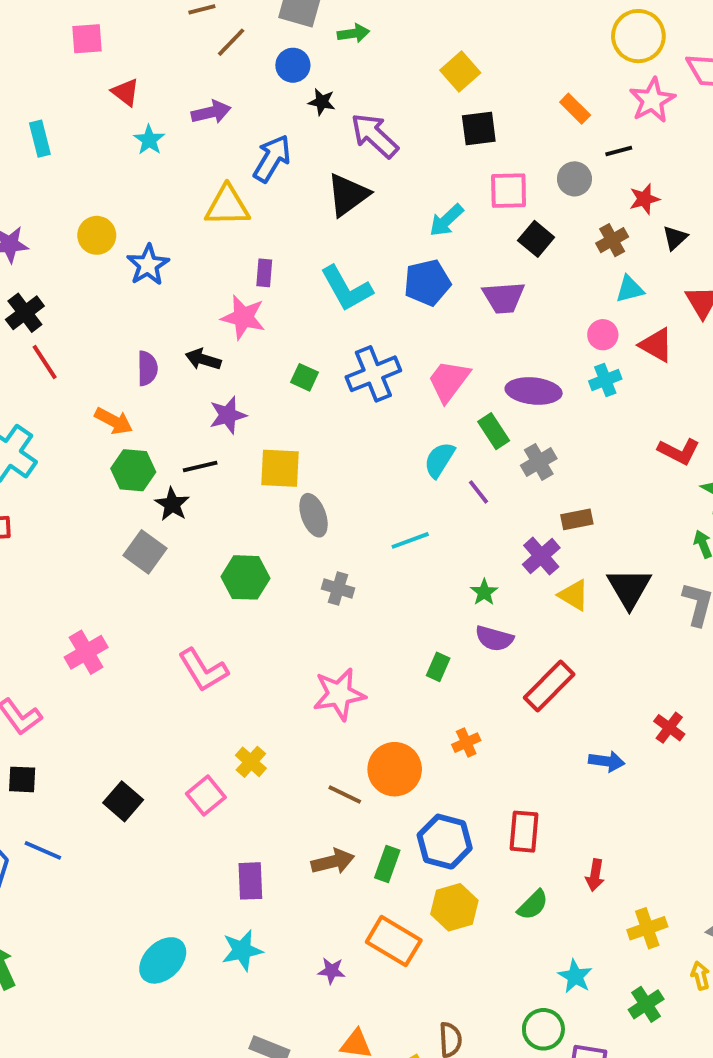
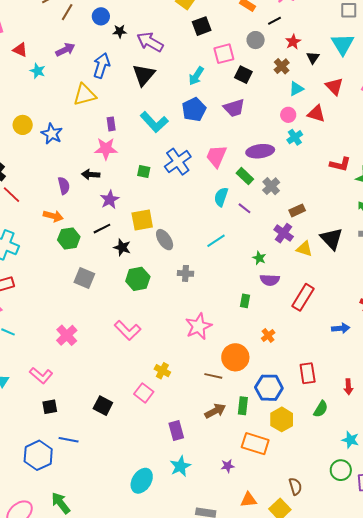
black star: (172, 504) -> (122, 247), moved

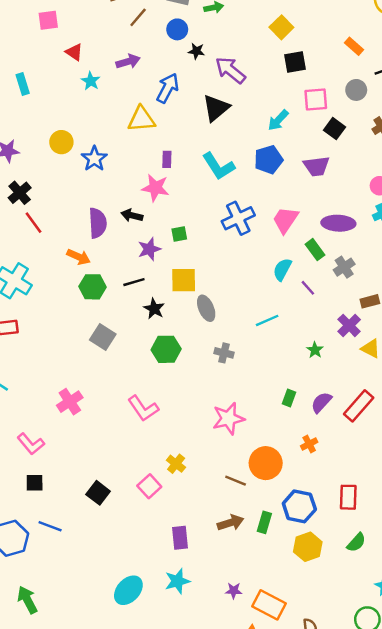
green square: (144, 172) -> (179, 234), moved, turned -32
purple semicircle: (64, 186) -> (98, 223), size x1.4
purple semicircle: (270, 280) -> (321, 402), moved, turned 120
orange rectangle: (255, 444) -> (269, 605), moved

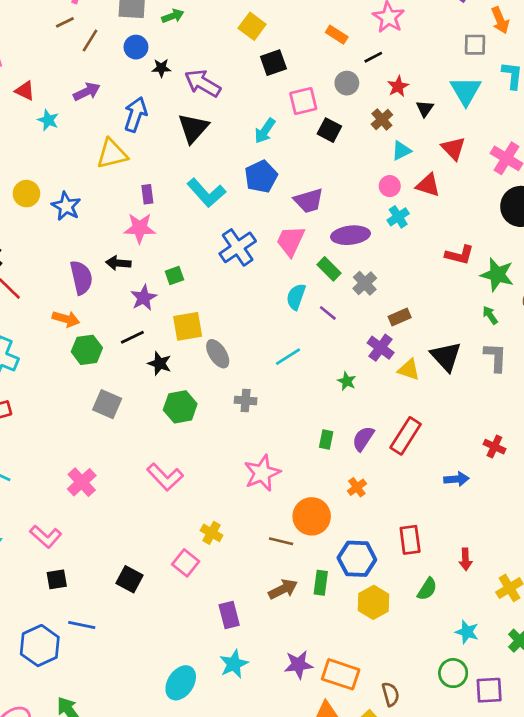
purple trapezoid: (316, 166) -> (309, 201), moved
purple star: (234, 591) -> (298, 665), size x1.5

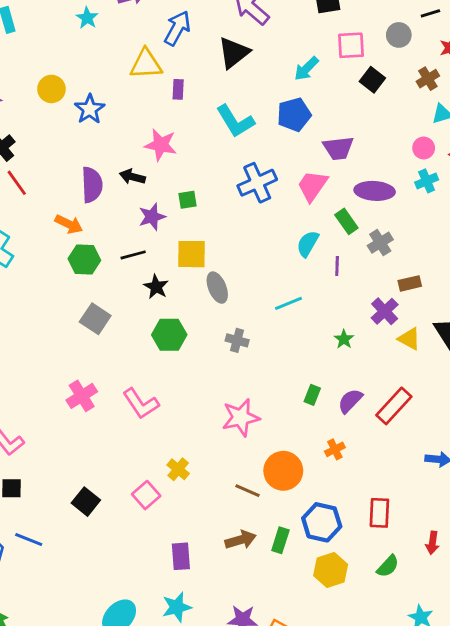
purple rectangle: (147, 194) -> (178, 89), moved
purple line: (328, 313) -> (337, 266), turned 42
pink cross: (82, 482) -> (82, 396), moved

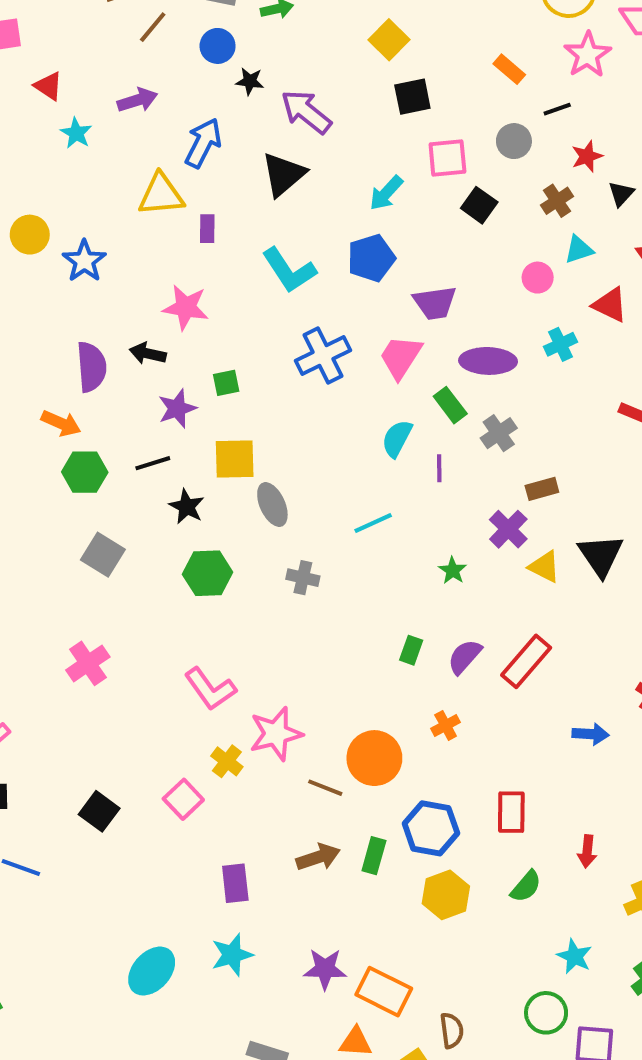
pink circle: (424, 148) -> (538, 278), moved
pink L-shape: (141, 404) -> (210, 689), moved
pink star: (241, 417) -> (276, 734), moved

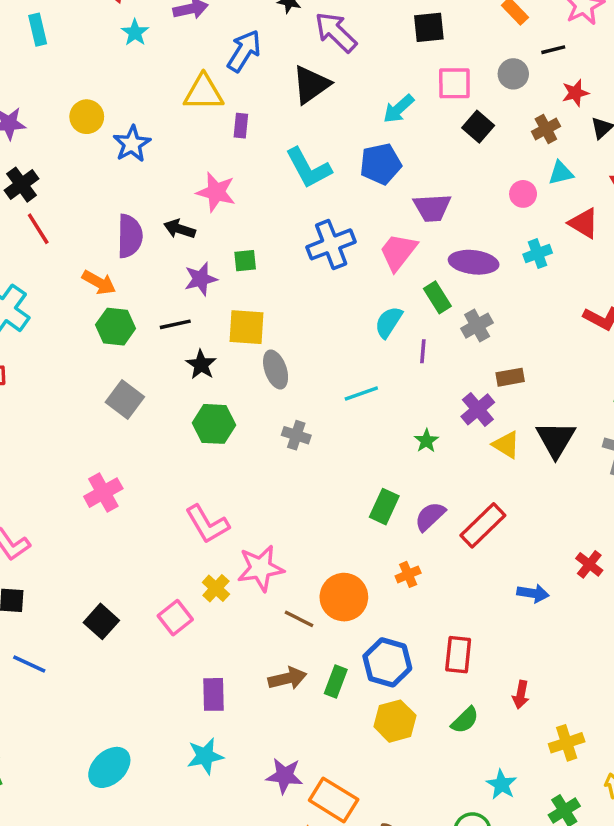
green rectangle: (411, 650) -> (384, 507), size x1.4
cyan ellipse: (152, 971) -> (109, 767), moved

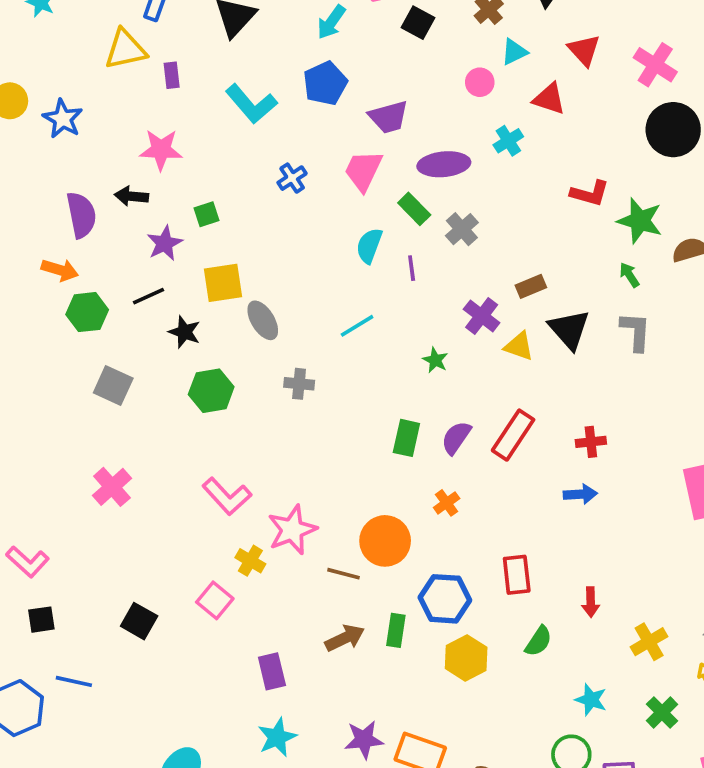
blue cross: (331, 244) -> (292, 178), size x0.6
brown rectangle: (510, 377) -> (531, 286), moved
red cross: (589, 564) -> (591, 442), moved, turned -32

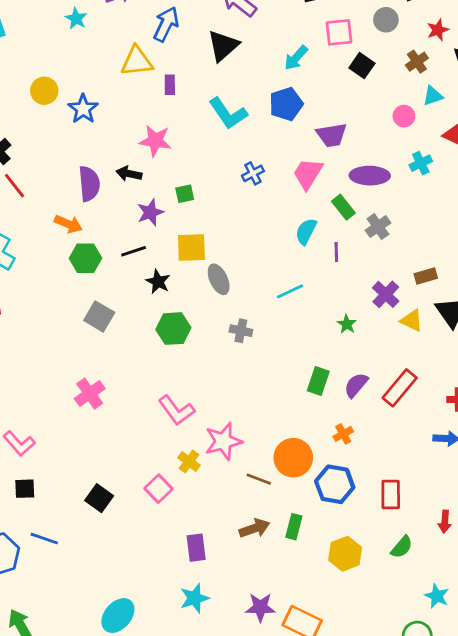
blue hexagon: (445, 599) -> (335, 484), moved

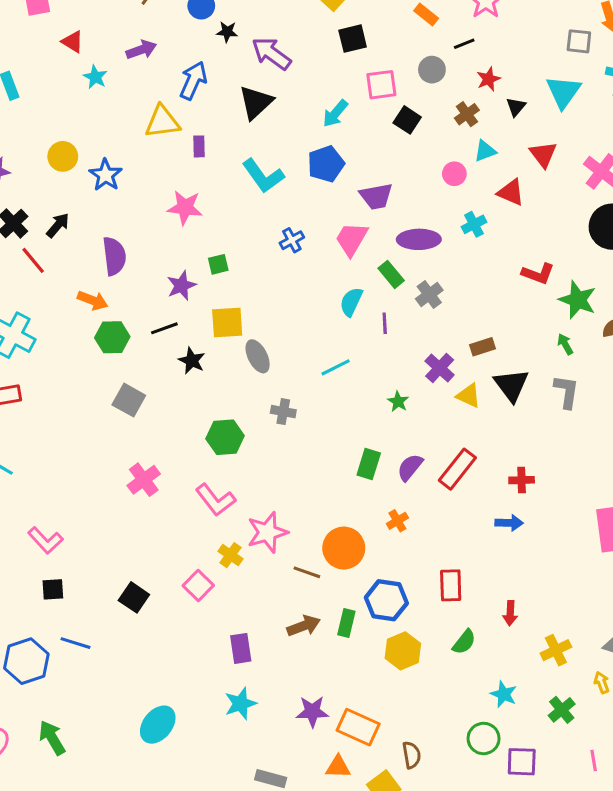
black arrow: (129, 174) -> (58, 225), moved, turned 120
green hexagon: (173, 329) -> (225, 437), moved
pink cross: (90, 394) -> (144, 480), moved
blue hexagon: (335, 484) -> (386, 600), moved

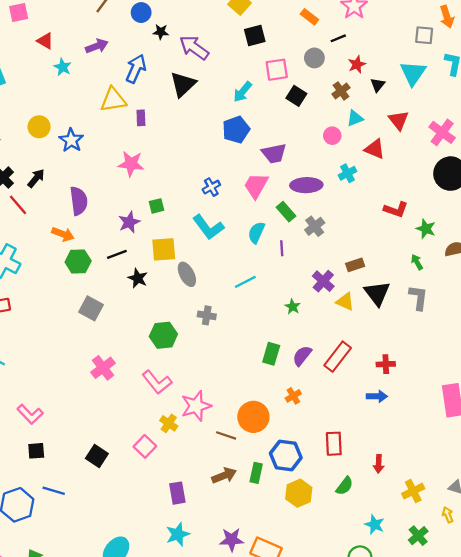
cyan L-shape: (263, 176) -> (208, 227), moved
green star: (578, 300) -> (426, 229), size x0.7

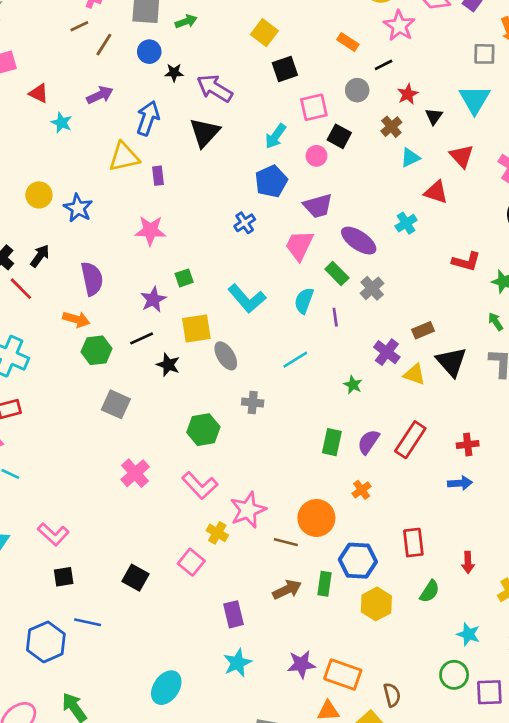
pink circle: (332, 136) -> (316, 156), moved
purple ellipse: (306, 185) -> (359, 241), turned 40
blue cross: (211, 187) -> (245, 223), moved

